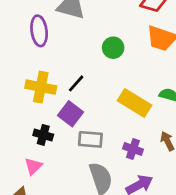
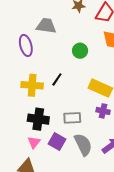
purple square: (70, 114) -> (57, 141), moved
black cross: (43, 135) -> (38, 119), size x1.5
purple cross: (133, 149) -> (103, 111), moved

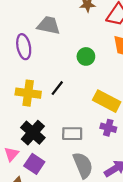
black cross: (38, 119) -> (33, 133), turned 30
purple square: (57, 141) -> (34, 164), moved
pink triangle: (34, 142) -> (11, 154), moved

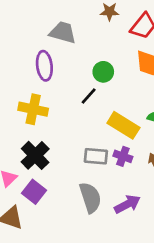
purple ellipse: (24, 47) -> (44, 66), moved
black line: (57, 88) -> (89, 96), moved
gray rectangle: (72, 134) -> (96, 156), moved

